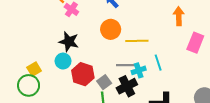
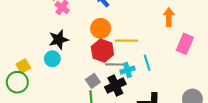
black star: (69, 42) -> (59, 40), turned -30
red hexagon: (83, 74) -> (102, 51), moved

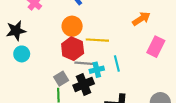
orange arrow: (169, 17) -> (141, 19), turned 54
black star: (59, 40) -> (16, 31), moved

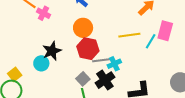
black star: (16, 31) -> (52, 51), moved
yellow line: (97, 40) -> (129, 35), moved
cyan line: (117, 63) -> (151, 41), moved, turned 56

